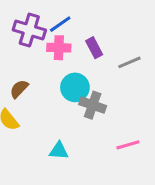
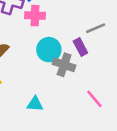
purple rectangle: (94, 48) -> (80, 47), moved
pink line: (128, 145) -> (94, 99), turned 66

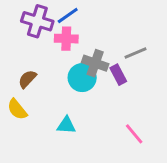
gray cross: (64, 65) -> (95, 63), moved
cyan triangle: (35, 104) -> (66, 125), moved

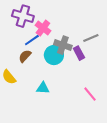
blue line: (68, 16) -> (32, 40), moved
pink cross: (66, 39) -> (43, 28), turned 35
brown semicircle: (27, 79) -> (25, 56), moved

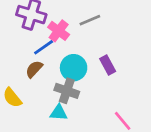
gray line: (91, 38) -> (90, 20), moved
gray cross: (63, 45) -> (67, 91), moved

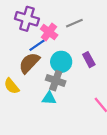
brown semicircle: (34, 69) -> (29, 63), size x1.5

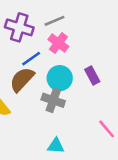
gray line: (74, 23) -> (54, 21), moved
pink cross: (49, 32) -> (58, 43), moved
cyan triangle: (49, 98) -> (56, 146), moved

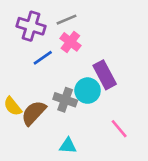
purple rectangle: (92, 76) -> (105, 75), size x1.5
cyan circle: (60, 78) -> (88, 91), moved
brown semicircle: (22, 79) -> (34, 113), moved

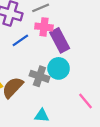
pink cross: (70, 42) -> (44, 27), turned -30
purple rectangle: (105, 75) -> (60, 40), moved

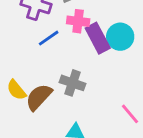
cyan circle: (59, 68) -> (120, 37), moved

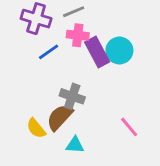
yellow semicircle: (16, 90) -> (36, 128), moved
brown semicircle: (39, 97) -> (60, 117), moved

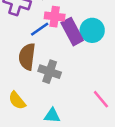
blue line: (49, 52) -> (40, 29), moved
brown semicircle: (60, 117) -> (27, 57), moved, turned -36

